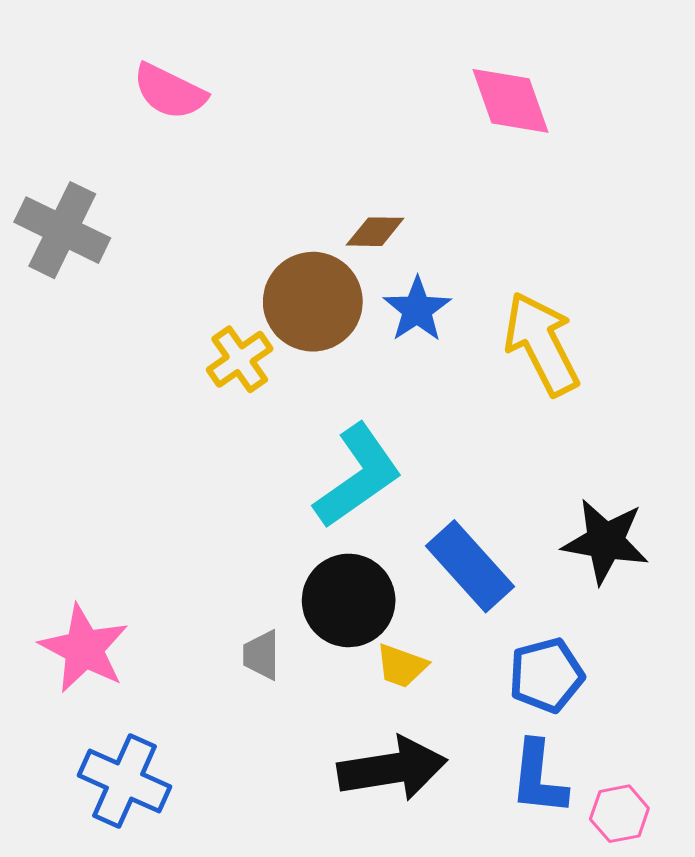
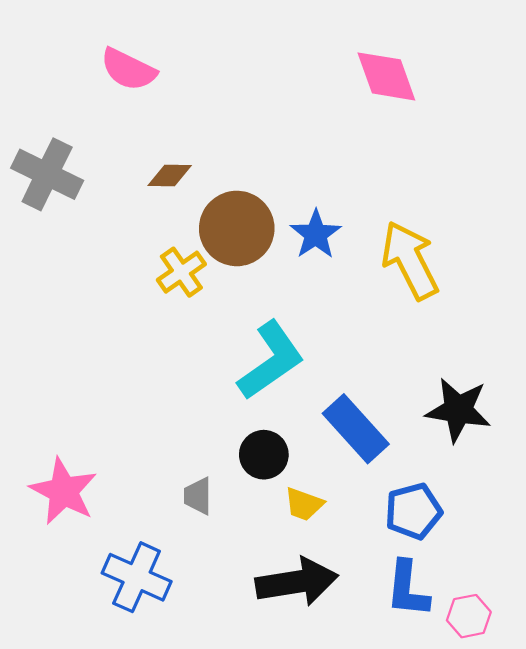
brown diamond: (375, 232) -> (170, 175), moved
black circle: (349, 600) -> (264, 455), size x0.7
blue cross: (124, 781) -> (137, 577), moved

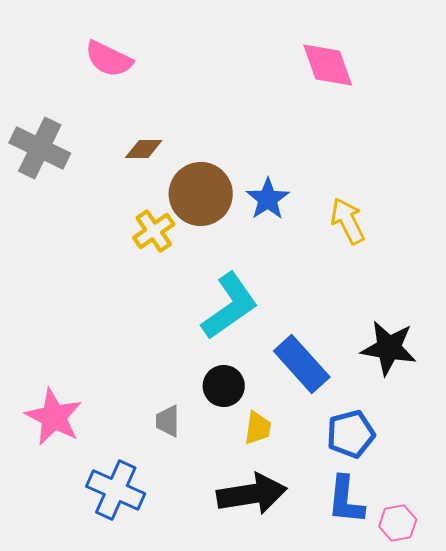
yellow arrow: (410, 260) -> (348, 221), size x0.7
yellow trapezoid: (304, 504) -> (258, 428), turned -102

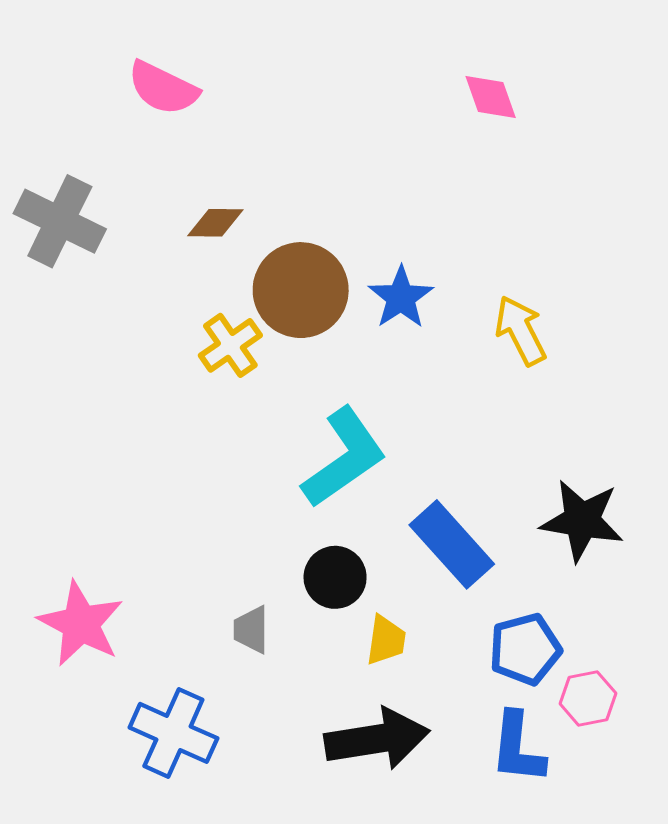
pink diamond: (328, 65) -> (491, 97), size x0.7
pink hexagon: (398, 523) -> (588, 699), moved

